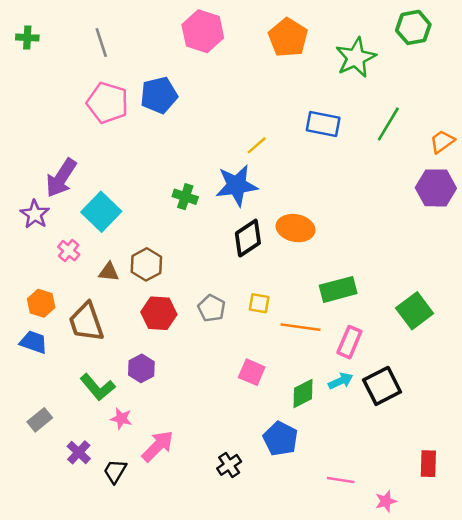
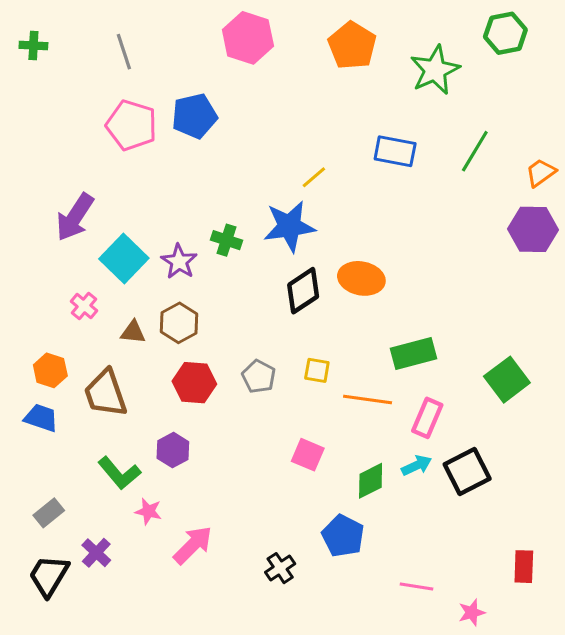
purple star: (35, 214) -> (179, 262), moved
black trapezoid: (115, 471) -> (49, 576), moved, size x1.4

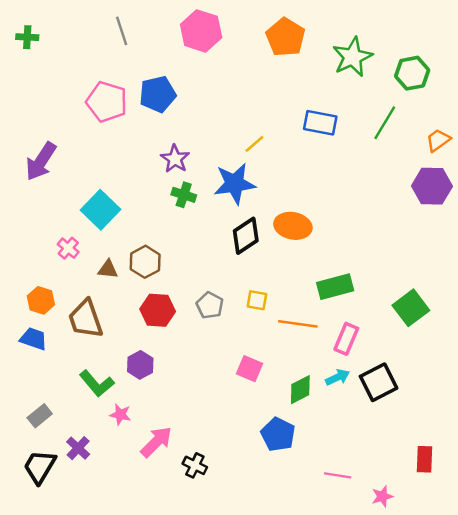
green hexagon: (505, 33) -> (412, 73), moved
gray line: (124, 52) -> (122, 31), moved
purple arrow: (75, 217) -> (41, 161), moved
purple star: (179, 262) -> (175, 159), moved
black cross: (280, 568) -> (195, 465), moved, turned -30

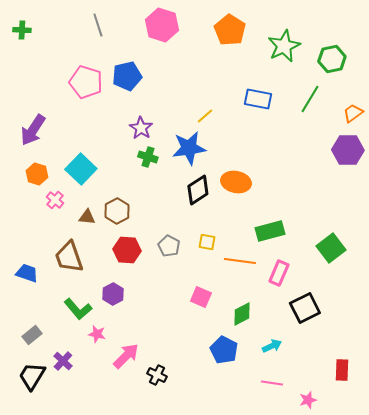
orange hexagon: (41, 300) -> (37, 174), moved
cyan arrow: (338, 377) -> (272, 346), moved

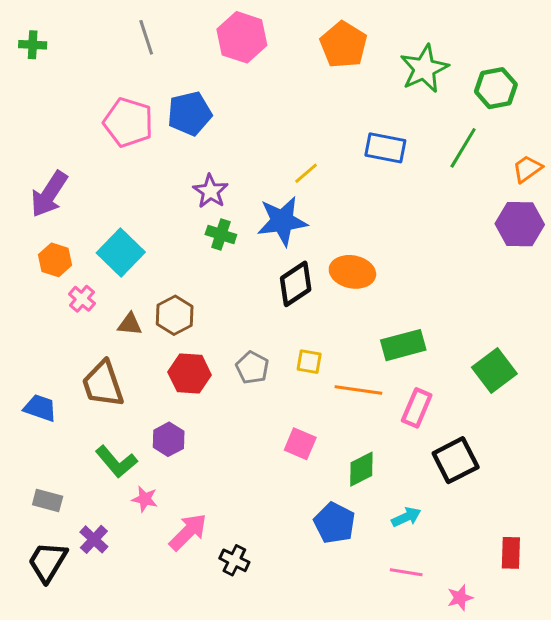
gray rectangle: (32, 335) -> (48, 501), turned 54

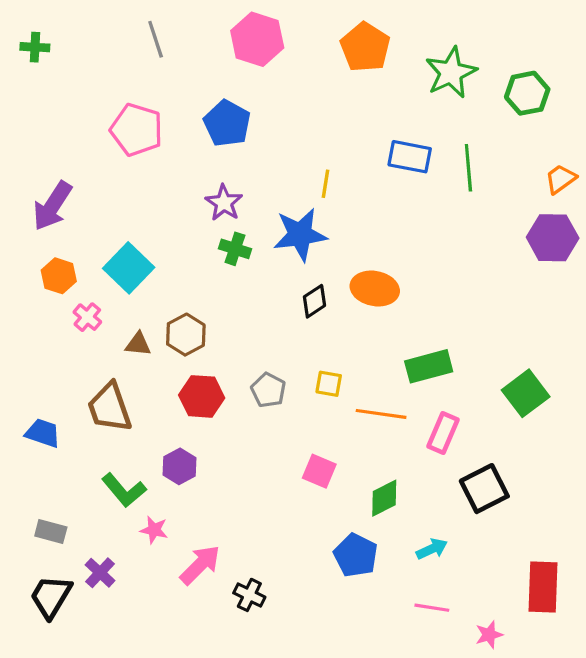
blue pentagon: (190, 113) -> (227, 123), moved, turned -30
green line: (463, 148) -> (468, 168), moved, turned -36
yellow line: (306, 173) -> (326, 184), turned -40
black diamond: (296, 284) -> (314, 301), size x0.7
red rectangle: (511, 553) -> (543, 587), size x1.5

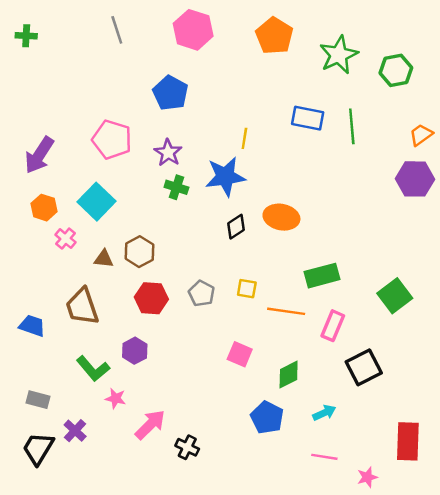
pink pentagon: (137, 130) -> (112, 140), moved

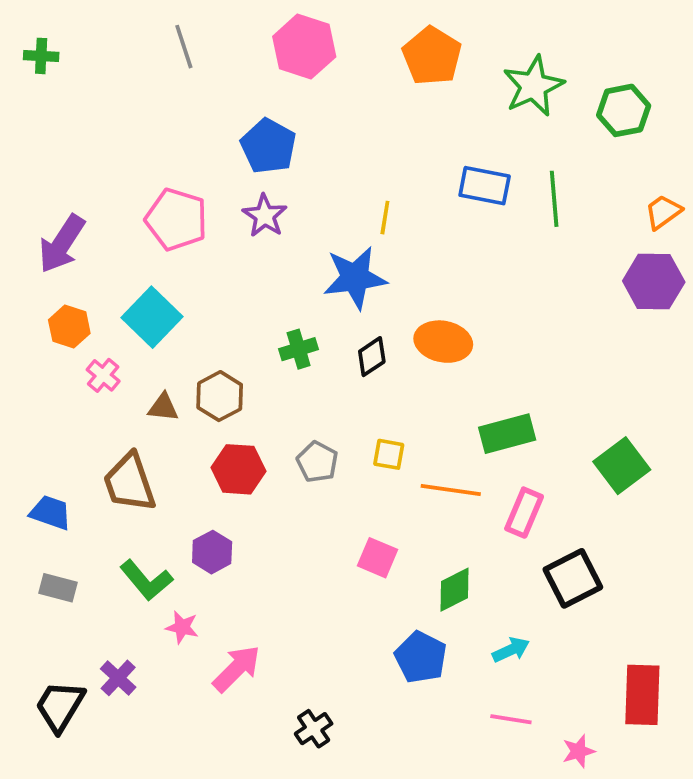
purple star: (168, 153) -> (265, 216), moved
green cross: (176, 187) -> (299, 349), moved, turned -35
gray rectangle: (38, 400) -> (58, 588), moved
black cross: (187, 447) -> (314, 729), moved, turned 30

